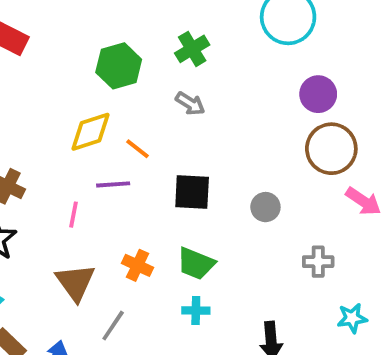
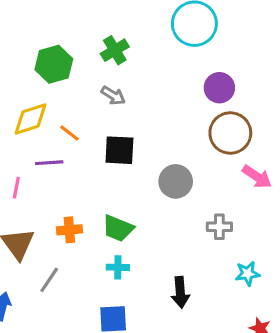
black square: (192, 192) -> (119, 150), moved
gray circle: (265, 207) -> (176, 181), size x1.4
orange cross: (138, 265) -> (69, 230), turned -30

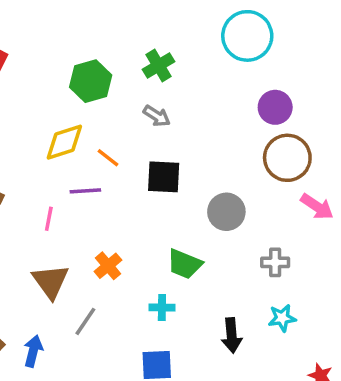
green trapezoid: (118, 228) -> (185, 264), moved
orange cross: (69, 230) -> (108, 266), turned -35
cyan star: (247, 274) -> (282, 318), moved

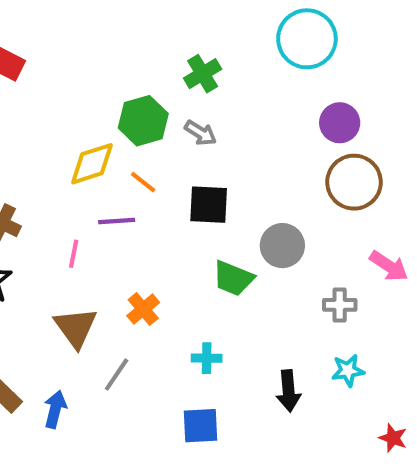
green hexagon: (91, 81) -> (143, 121), moved
pink arrow: (317, 207) -> (389, 266), moved
green trapezoid: (185, 264) -> (233, 278), moved

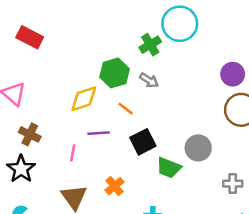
cyan circle: (307, 39) -> (180, 24), moved
orange line: (143, 182) -> (126, 109), moved
black square: (209, 205) -> (143, 142), moved, turned -30

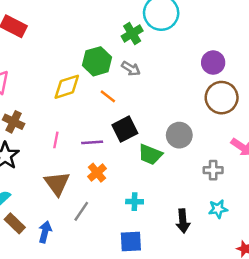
purple line: (99, 133) -> (92, 142), moved

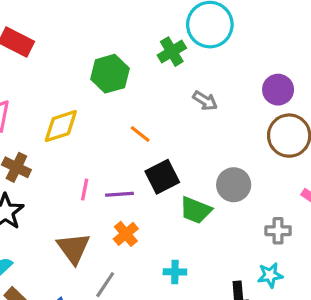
green hexagon: (97, 61) -> (110, 74), moved
gray arrow: (131, 69) -> (205, 101), moved
yellow diamond: (67, 87) -> (61, 126), moved
pink line: (56, 140) -> (85, 189), moved
cyan star: (218, 209) -> (270, 275), moved

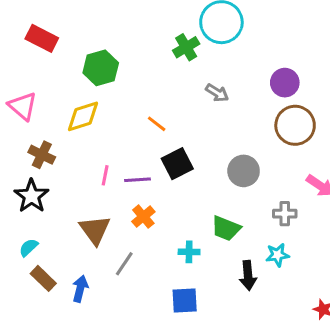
green hexagon: (110, 74) -> (101, 68), moved
green trapezoid: (196, 210) -> (226, 228), moved

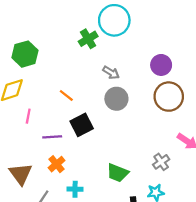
gray circle: (244, 171) -> (116, 99), moved
pink line: (105, 175) -> (28, 116), moved
gray cross: (285, 214) -> (161, 162), turned -35
cyan cross: (189, 252) -> (75, 189), moved

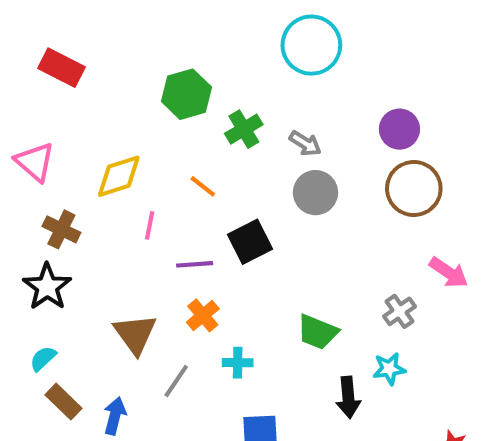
green cross: (88, 39) -> (244, 129), moved
green hexagon: (25, 54) -> (186, 94), moved
orange line: (66, 95) -> (203, 186), moved

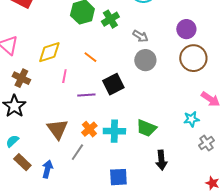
green cross: (244, 129) -> (110, 19), moved
gray cross: (399, 311) -> (206, 143), moved
orange cross: (203, 315) -> (89, 129), moved
cyan cross: (238, 363) -> (114, 131), moved, size x1.5
cyan star: (389, 369) -> (191, 119), moved

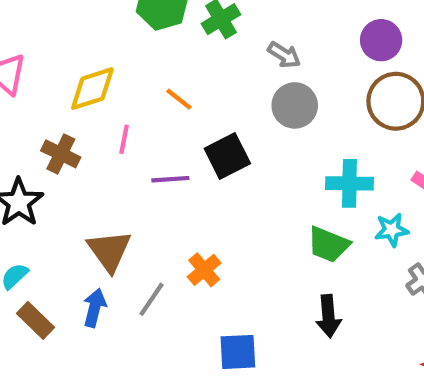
brown cross: (21, 78) -> (61, 154), moved
green trapezoid: (146, 128) -> (328, 245), moved
orange cross: (89, 129) -> (204, 270), moved
cyan cross: (114, 131) -> (349, 183), moved
blue arrow: (47, 169) -> (95, 308), moved

